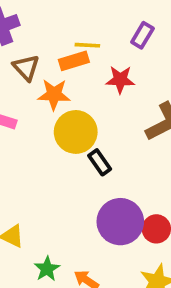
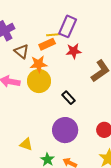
purple rectangle: (142, 35) -> (68, 26), moved, size x1.5
yellow circle: (76, 132) -> (39, 81), moved
purple circle: (120, 222) -> (65, 130), moved

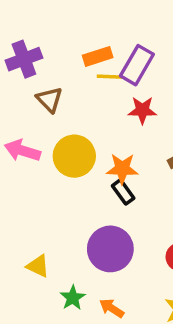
orange rectangle: (47, 44) -> (98, 56), moved
orange star: (39, 64) -> (122, 169), moved

